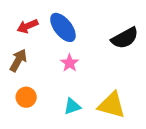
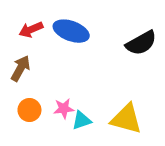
blue ellipse: (63, 27) -> (71, 31), turned -32
pink star: (70, 63) -> (64, 109), moved, turned 30

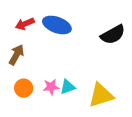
yellow triangle: (126, 119) -> (101, 95), turned -32
cyan triangle: (82, 120) -> (68, 87), moved

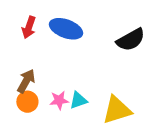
red arrow: (25, 24) -> (29, 27), turned -48
brown arrow: (16, 55) -> (26, 81), moved

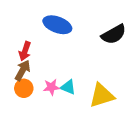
red arrow: (29, 27) -> (25, 51), moved
cyan triangle: (78, 100) -> (68, 87), turned 42

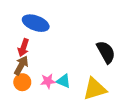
blue ellipse: (57, 25) -> (36, 23), moved
black semicircle: (114, 34) -> (106, 52), moved, turned -90

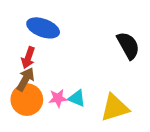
black semicircle: (106, 52) -> (128, 46), moved
orange circle: (22, 82) -> (27, 100), size x1.5

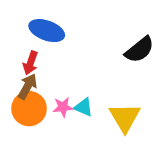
black semicircle: (128, 46) -> (139, 50), turned 80
yellow triangle: (115, 108) -> (125, 117), turned -44

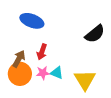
red arrow: (31, 63) -> (42, 52), moved

